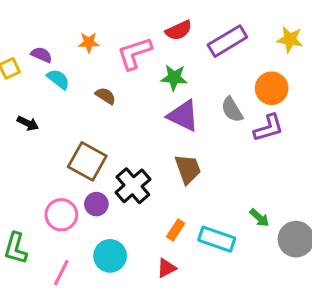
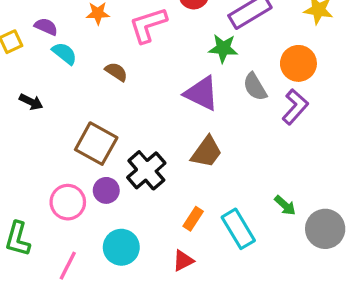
green star: (174, 78) -> (223, 48), moved
purple L-shape: (269, 128) -> (295, 107), turned -32
brown trapezoid: (188, 169) -> (207, 152), turned 56
cyan rectangle: (217, 239) -> (238, 229), turned 40

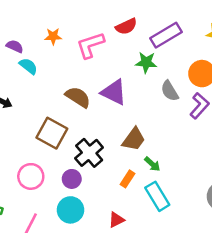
brown semicircle: (116, 72) -> (78, 97), moved, size x1.5
purple triangle: (201, 93) -> (114, 92), moved
purple circle: (106, 190) -> (72, 179), moved
green arrow: (285, 205) -> (152, 164), moved
orange rectangle: (193, 219) -> (128, 179), moved

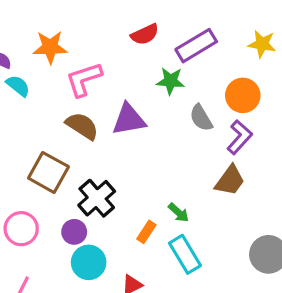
orange star: (53, 36) -> (50, 47), size x1.5
pink L-shape: (90, 45) -> (84, 79), moved
purple triangle: (114, 92) -> (129, 119), turned -36
brown trapezoid: (134, 139) -> (230, 180), moved
cyan circle: (70, 210) -> (89, 262), moved

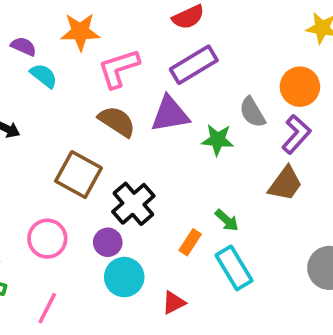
purple rectangle: (196, 46) -> (194, 65), moved
green star: (171, 81) -> (218, 140), moved

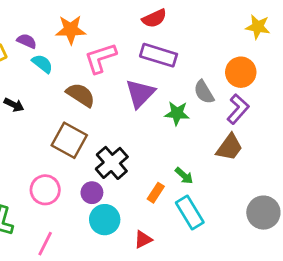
purple rectangle: (194, 65) -> (159, 55), turned 48
purple triangle: (170, 114) -> (140, 93), turned -36
brown semicircle: (117, 121) -> (81, 95), moved

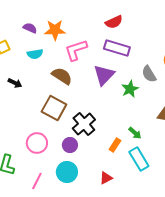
purple semicircle: (27, 41) -> (30, 28), moved
cyan semicircle: (42, 64) -> (35, 54), turned 133
green star: (177, 113) -> (130, 89), turned -30
cyan circle: (105, 220) -> (67, 172), moved

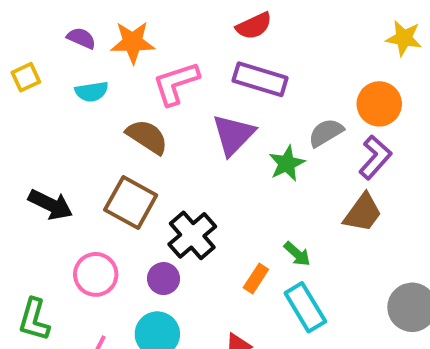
gray semicircle: (149, 74) -> (326, 133), turned 90
black arrow: (15, 83) -> (51, 205), moved, size x1.5

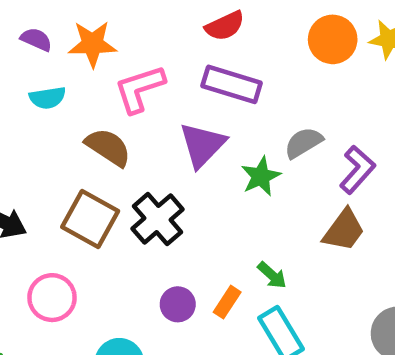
orange circle: (379, 104) -> (333, 39), moved
black cross: (192, 235) -> (158, 219), moved
purple circle: (164, 279) -> (178, 304), moved

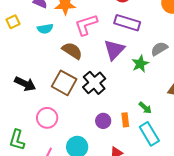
orange rectangle: (227, 302) -> (125, 120), turned -40

